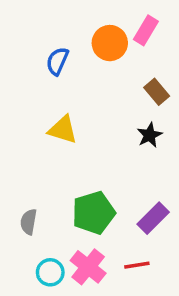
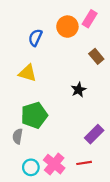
yellow triangle: (63, 130) -> (28, 73), moved
black star: (149, 135) -> (79, 90), moved
green pentagon: (94, 213) -> (34, 115), moved

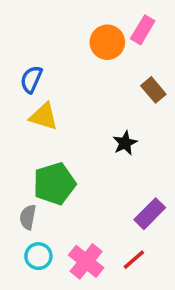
blue semicircle: (35, 38) -> (31, 79), moved
red line: (84, 163) -> (134, 260), turned -32
cyan circle: (31, 167) -> (38, 256), moved

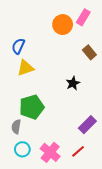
yellow triangle: (44, 116) -> (25, 68), turned -36

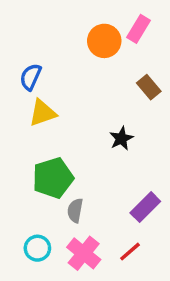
gray semicircle: (16, 127) -> (75, 210), moved

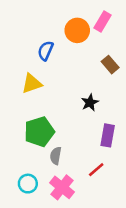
blue semicircle: (31, 77) -> (46, 51), moved
purple rectangle: (145, 207) -> (108, 135), moved, turned -35
red line: (130, 252) -> (96, 170), moved

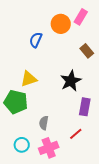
yellow triangle: (32, 84) -> (29, 79), moved
black star: (90, 103) -> (71, 81), size x1.5
green pentagon: (39, 132) -> (16, 102), moved, turned 30
pink cross: (62, 187) -> (49, 148), turned 30

